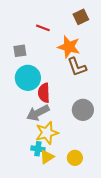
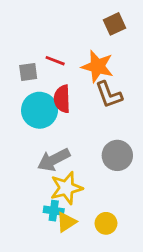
red line: (43, 28) -> (55, 61), moved
red semicircle: (44, 93) -> (62, 99), moved

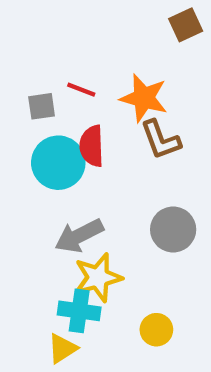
brown square: (114, 24) -> (186, 25), moved
cyan cross: (54, 211) -> (79, 311), size x1.4
yellow triangle: (66, 222) -> (62, 348), moved

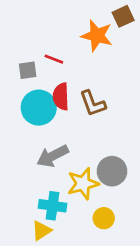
orange star: (144, 98) -> (97, 36), moved
brown L-shape: (161, 140) -> (93, 103), moved
gray circle: (173, 229) -> (112, 171), moved
yellow star: (98, 278) -> (83, 184), moved

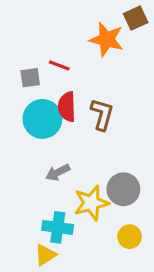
brown L-shape: (93, 103) -> (102, 114), turned -144
gray arrow: (53, 156) -> (58, 172), size x0.7
yellow circle: (104, 218) -> (130, 237), moved

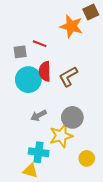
brown L-shape: (102, 114) -> (68, 76), turned -135
gray circle: (123, 189) -> (72, 117), moved
yellow triangle: (45, 255) -> (30, 171), turned 49

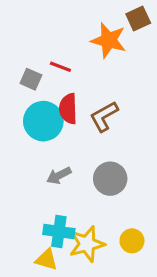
gray square: (20, 52) -> (31, 79), turned 32
yellow star: (61, 136) -> (87, 244), moved

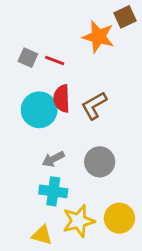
gray square: (31, 79) -> (28, 58), moved
cyan cross: (59, 232) -> (53, 191), moved
yellow circle: (132, 241) -> (119, 218), size x1.4

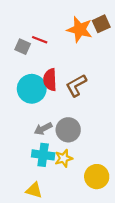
brown square: (125, 17) -> (101, 24), moved
red line: (55, 61) -> (40, 40), moved
gray circle: (100, 162) -> (68, 130), moved
yellow star: (79, 221) -> (64, 158), moved, size x0.7

